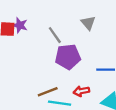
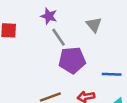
purple star: (20, 25) -> (49, 16), moved

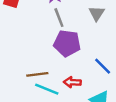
blue line: (112, 74) -> (103, 66), turned 30

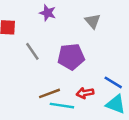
gray line: (59, 18) -> (32, 51), moved
blue line: (103, 66) -> (113, 82), moved

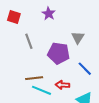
gray triangle: (93, 21) -> (78, 38), moved
blue line: (113, 82) -> (85, 69), moved

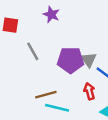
gray triangle: (78, 38) -> (89, 60), moved
red arrow: (62, 85) -> (89, 91), moved, turned 80

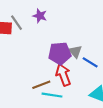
gray line: (33, 51) -> (16, 23), moved
red arrow: (89, 91) -> (63, 75), moved, size x1.5

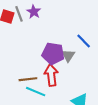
purple star: (40, 16) -> (34, 12), moved
blue line: (90, 62) -> (84, 41), moved

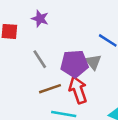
gray line: (19, 14) -> (40, 59), moved
brown line: (28, 79) -> (50, 89), moved

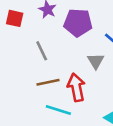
purple pentagon: (74, 64) -> (78, 23), moved

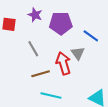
red arrow: (76, 87) -> (63, 63), moved

